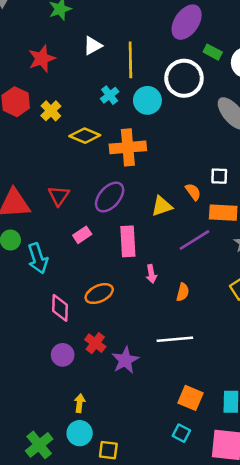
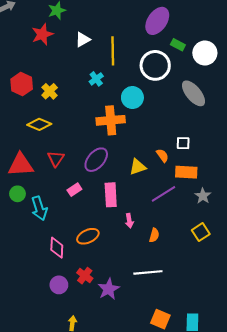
red star: (42, 59) -> (42, 34), moved
cyan circle: (147, 100) -> (132, 98), moved
yellow diamond: (85, 136) -> (39, 124), moved

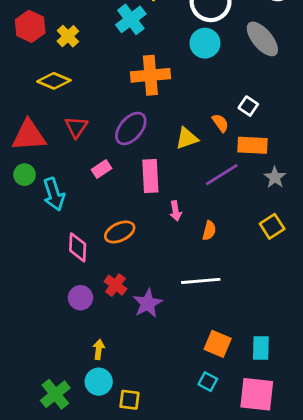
cyan cross: (96, 79) -> (131, 19), size x1.5
cyan circle: (132, 98) -> (205, 43), moved
white square: (183, 143) -> (248, 106), turned 32

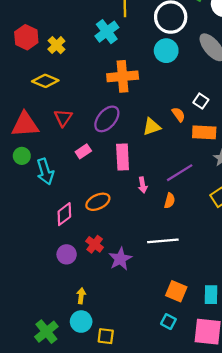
purple line: (222, 175) -> (180, 173), moved
pink diamond: (78, 247) -> (64, 214), turned 50

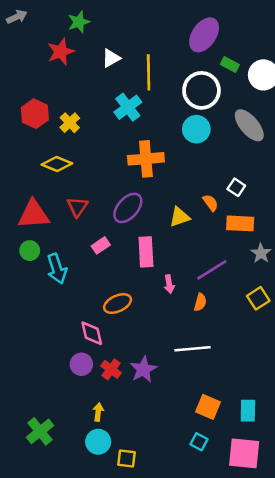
pink diamond: (64, 214) -> (92, 333), moved, turned -65
red cross: (95, 244) -> (111, 369), moved
green cross: (46, 332) -> (40, 431), moved

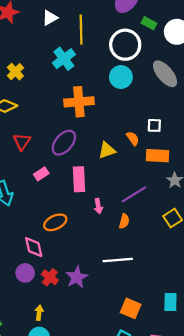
white square: (236, 187) -> (154, 125), turned -32
cyan rectangle: (248, 411) -> (170, 302), moved

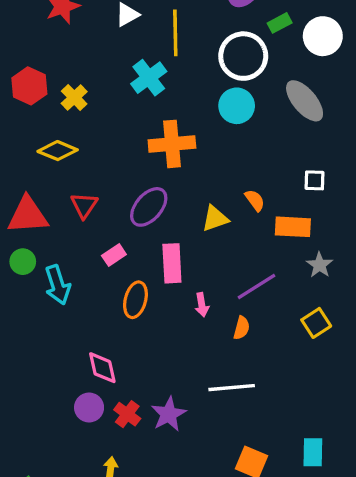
green rectangle: (149, 23) -> (280, 23), turned -56
white square: (154, 125) -> (315, 180), moved
orange ellipse: (55, 222) -> (135, 300), moved, turned -50

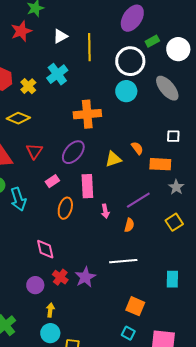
cyan cross: (149, 78) -> (57, 74), moved
purple circle: (89, 408) -> (35, 285), moved
cyan rectangle: (313, 452) -> (172, 279), moved

